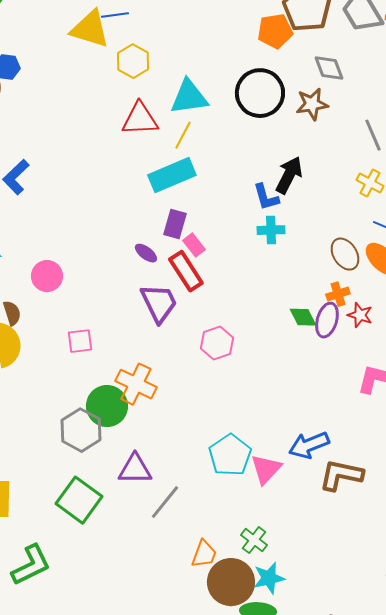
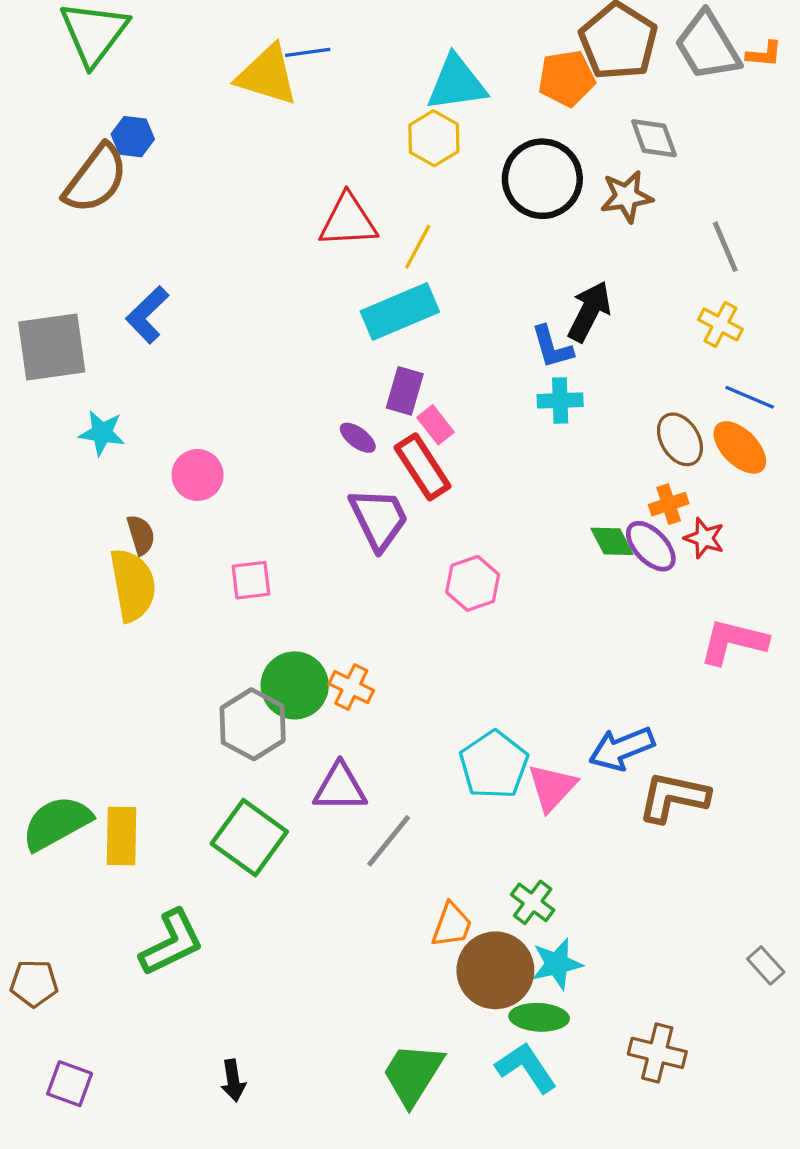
yellow hexagon: (133, 61) -> (434, 138), moved
cyan triangle: (189, 97) -> (457, 83), moved
purple ellipse: (327, 320) -> (651, 546), turned -60
orange cross: (136, 384) -> (351, 687), moved, size x0.7

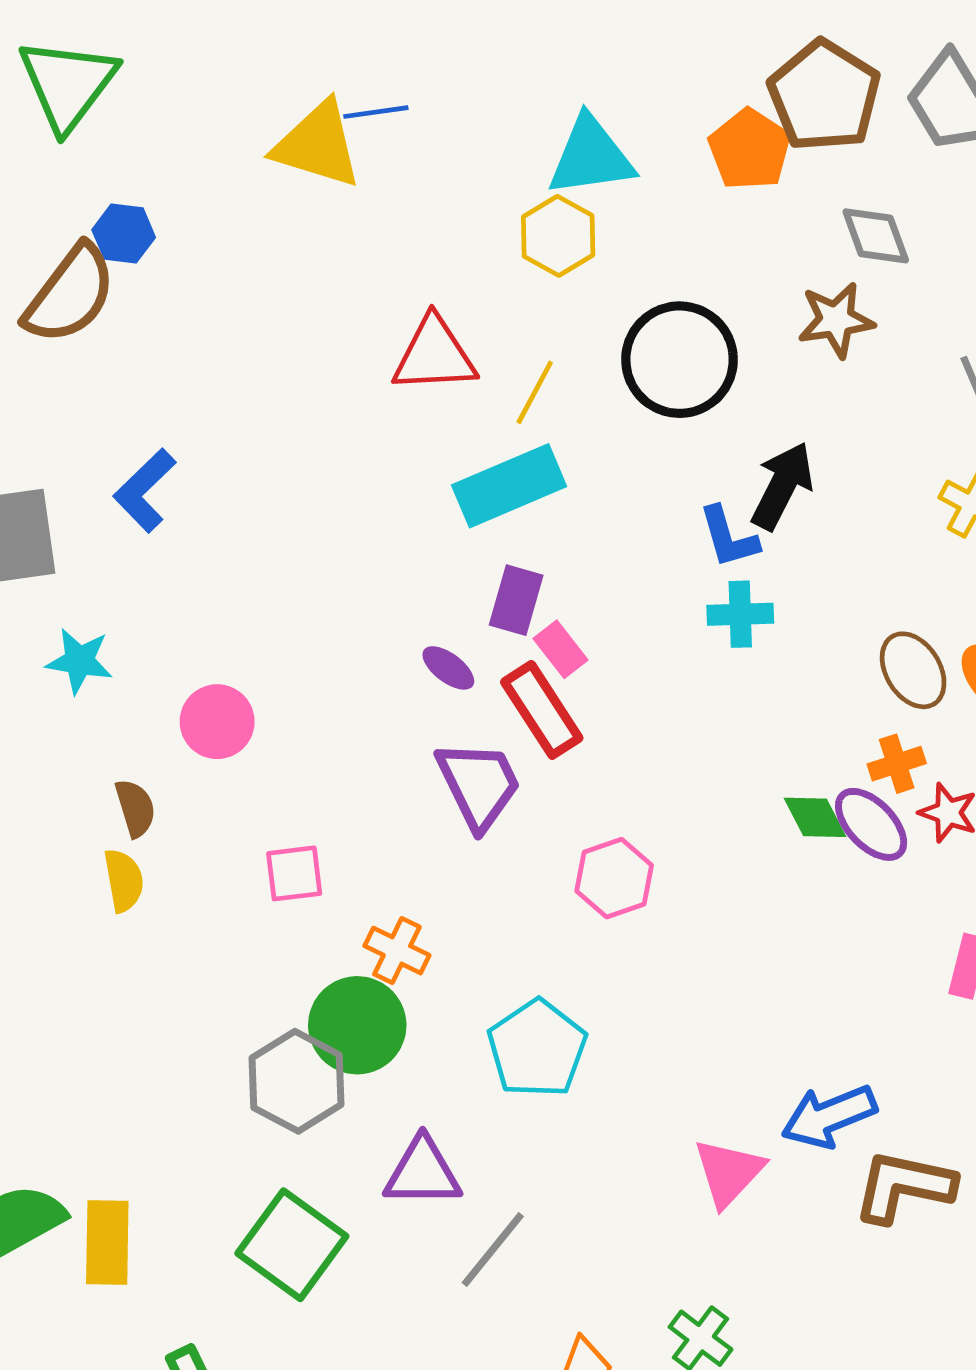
orange pentagon: (567, 78) -> (750, 149), turned -30
black circle: (542, 179) -> (680, 360), moved
yellow semicircle: (133, 585) -> (124, 880), size x0.6
orange cross: (351, 687) -> (397, 951), moved
cyan pentagon: (494, 765) -> (537, 1049), moved

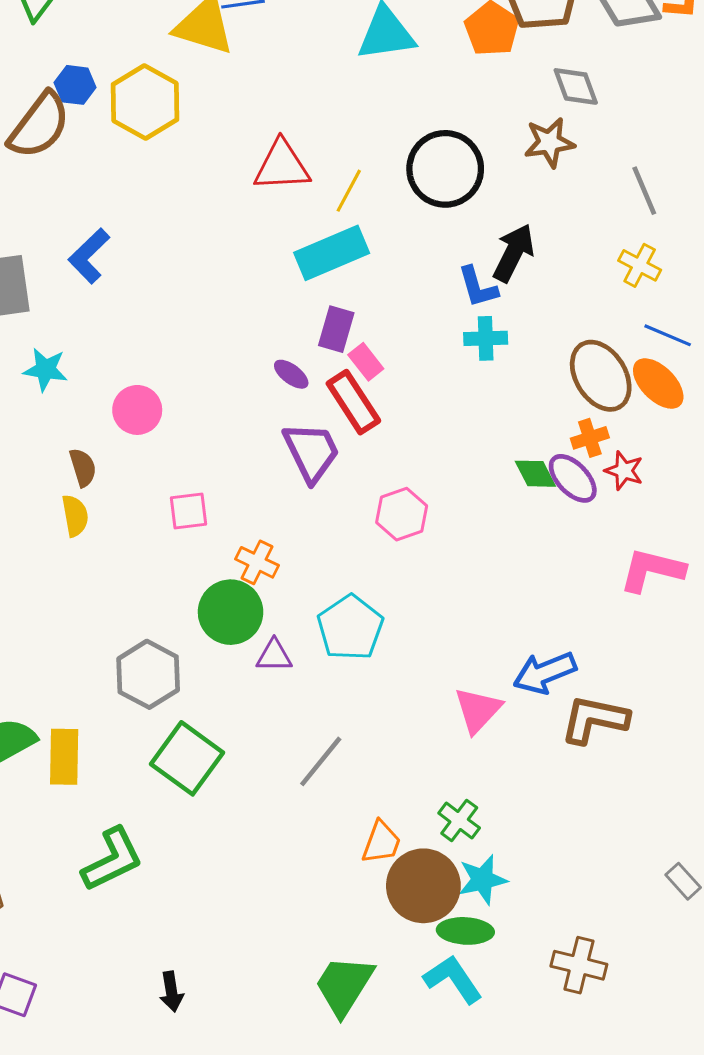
yellow hexagon: (558, 236) -> (145, 102), moved, size x1.4
brown ellipse: (913, 670) -> (601, 376), size x1.4
gray hexagon: (297, 1081) -> (148, 674), moved
purple triangle: (423, 1172) -> (274, 656), moved, size x0.7

